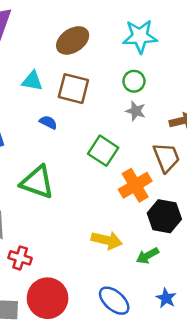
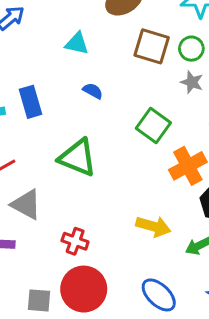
brown square: (73, 89) -> (152, 46), moved
red cross: (20, 258) -> (75, 241), moved

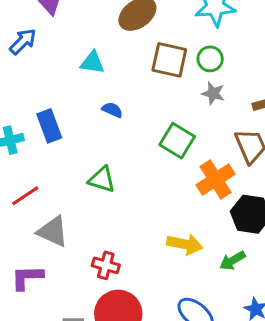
green triangle: (78, 158) -> (102, 179), size x0.7

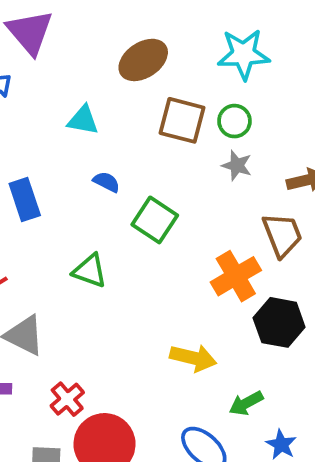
green square: (177, 141) -> (155, 220), moved
green arrow: (232, 261) -> (246, 403), moved
red cross: (106, 265) -> (67, 399), moved, turned 32

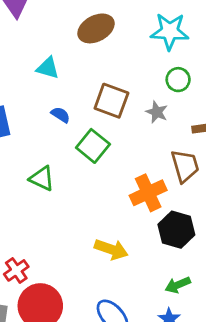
brown square: (182, 120) -> (111, 101), moved
green circle: (234, 121) -> (178, 80), moved
green arrow: (246, 403) -> (178, 285), moved

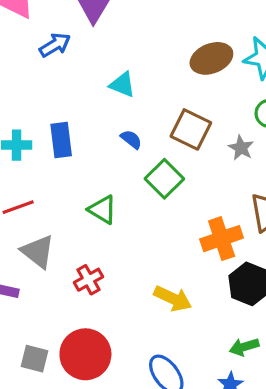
brown ellipse: (96, 28) -> (211, 58), moved
red cross: (16, 270) -> (88, 280), moved

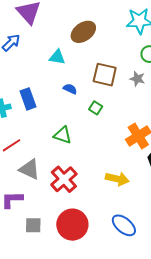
brown ellipse: (211, 58) -> (83, 32), moved
green square: (164, 179) -> (96, 108), size x0.6
red cross: (88, 280) -> (64, 179), size x1.5
gray square: (34, 359) -> (33, 225), moved

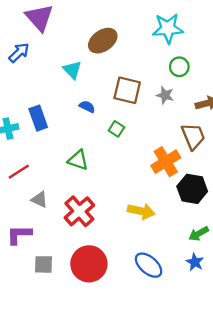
cyan triangle: (57, 57) -> (72, 70), turned 36
gray triangle: (29, 169) -> (39, 200), size x0.7

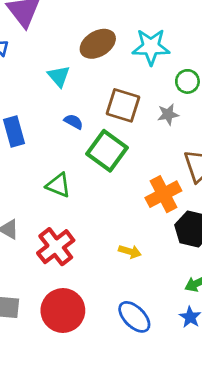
cyan star: (168, 28) -> (151, 47), moved
gray star: (165, 95) -> (168, 114), turned -30
green square: (116, 129) -> (107, 151), size x2.0
yellow arrow: (141, 211) -> (130, 252), size x0.7

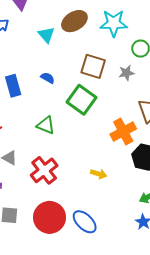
cyan triangle: (59, 76) -> (46, 35), moved
blue semicircle: (74, 122) -> (48, 78), moved
blue ellipse: (134, 317) -> (85, 222), moved

